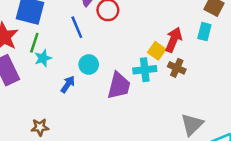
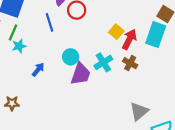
cyan rectangle: (204, 32) -> (156, 35), size x1.6
yellow square: (157, 51) -> (116, 32), moved
cyan circle: (89, 64) -> (71, 57), moved
cyan cross: (145, 70) -> (103, 62), turned -30

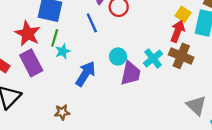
yellow square: (116, 32) -> (183, 14), moved
brown cross: (130, 63) -> (181, 56), size x1.5
blue arrow: (38, 70) -> (85, 74), size x1.6
gray triangle: (139, 111) -> (196, 105), turned -30

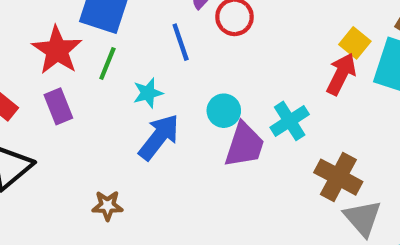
cyan star: (63, 51) -> (148, 93), moved
brown cross: (181, 56) -> (338, 177), moved
purple rectangle: (31, 63) -> (58, 106), size x0.7

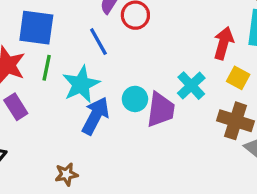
yellow square: (355, 43) -> (238, 78), moved
cyan star: (148, 93) -> (81, 84), size x1.6
cyan circle: (224, 111) -> (135, 99), moved

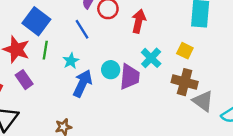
blue square: (36, 28) -> (36, 21), turned 32
red arrow: (223, 43) -> (139, 21), moved
cyan star: (81, 84) -> (71, 61), size x0.6

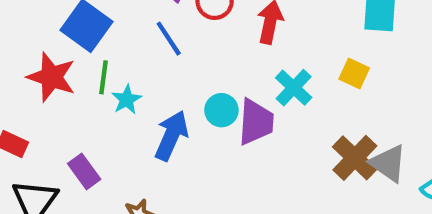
cyan star: (71, 61) -> (127, 100), moved
purple rectangle: (24, 80) -> (84, 171), moved
brown cross: (185, 82) -> (355, 158), moved, turned 30

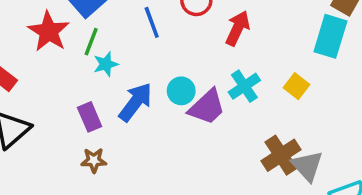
purple trapezoid: (256, 122) -> (207, 107), turned 30
purple rectangle: (84, 171) -> (90, 117), moved

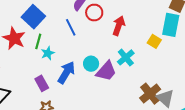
yellow square: (296, 86) -> (154, 41), moved

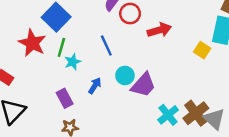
red arrow: (119, 26) -> (159, 30), turned 54
blue line: (71, 27) -> (106, 45), moved
cyan cross: (126, 57) -> (168, 115), moved
blue arrow: (66, 73) -> (95, 86), size x0.6

